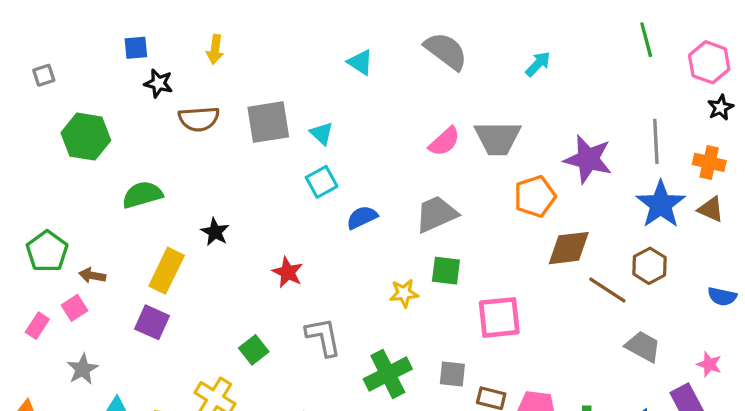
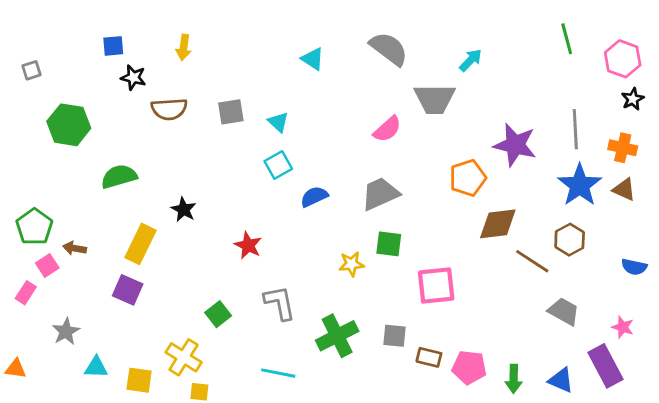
gray square: (268, 122) -> (231, 112), size x0.7
gray trapezoid: (498, 138) -> (435, 99), moved
pink square: (75, 308) -> (47, 265), moved

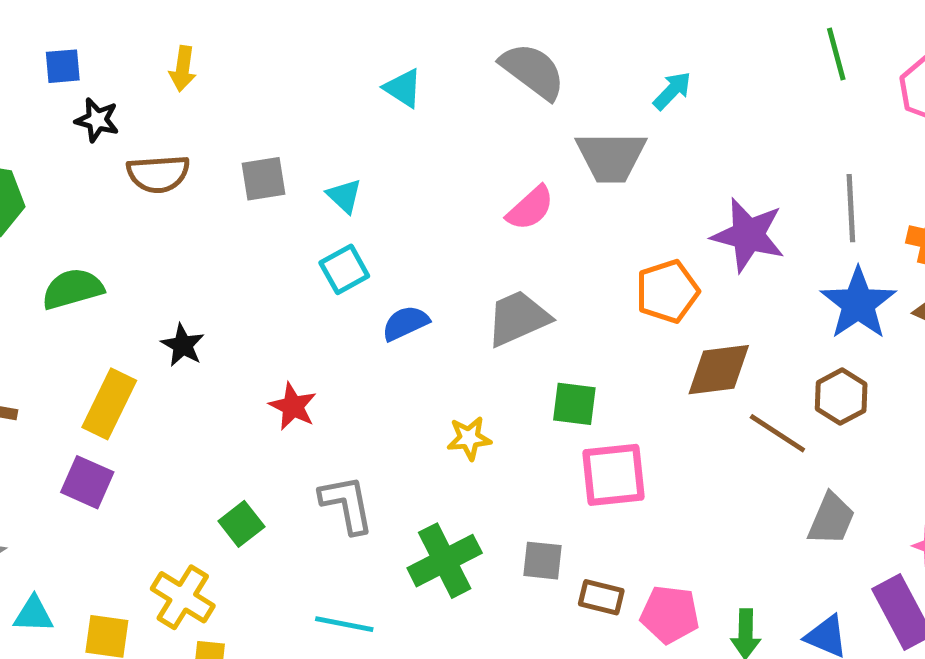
green square: (389, 244) -> (574, 404), moved
gray trapezoid: (564, 311) -> (831, 519), turned 84

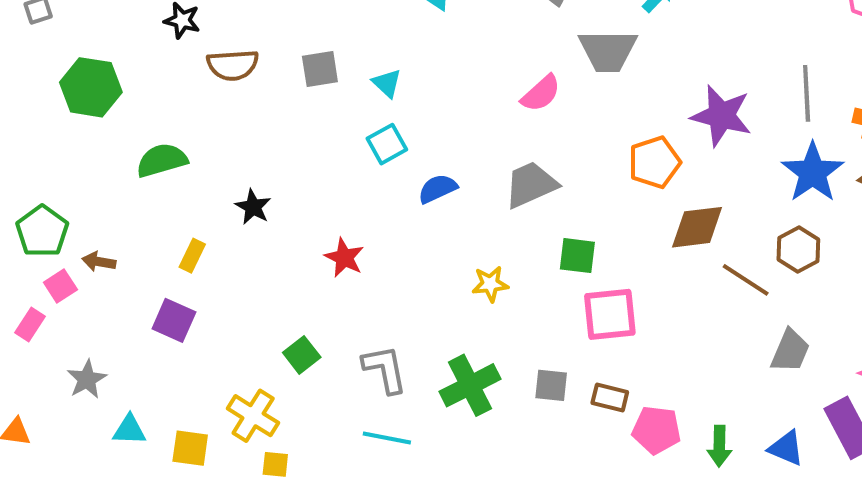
yellow rectangle: (109, 404) -> (192, 256), size x0.6
gray L-shape: (347, 504) -> (385, 369), moved
brown rectangle: (601, 597) -> (610, 397), moved

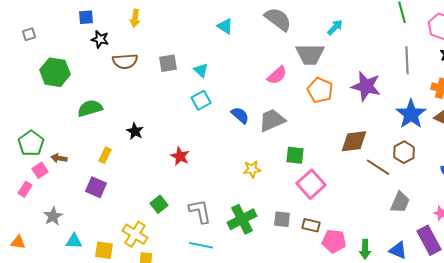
gray line: (807, 93) -> (407, 60), moved
orange pentagon: (654, 162) -> (320, 90), moved, turned -30
blue semicircle: (438, 189) -> (240, 115), moved, turned 66
pink square: (610, 314) -> (311, 184), turned -36

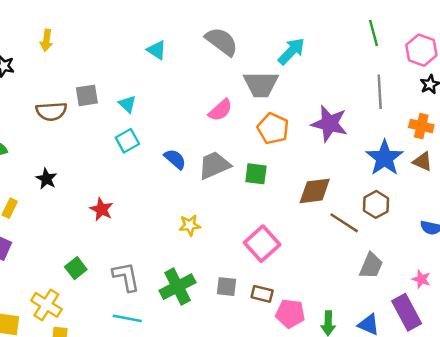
cyan arrow: (335, 27) -> (291, 51), size x1.4
brown semicircle: (125, 61) -> (51, 111), moved
green square: (295, 155) -> (256, 174), moved

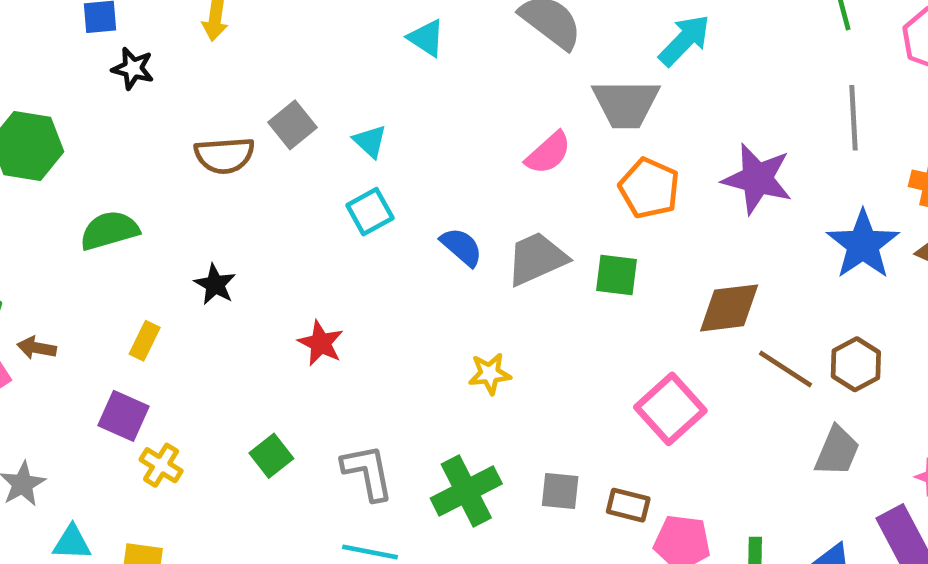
gray square: (87, 95) -> (293, 125), turned -30
brown hexagon: (376, 204) -> (856, 364), moved
pink square: (262, 244) -> (670, 409), moved
yellow cross: (46, 305) -> (161, 465), moved, size x0.7

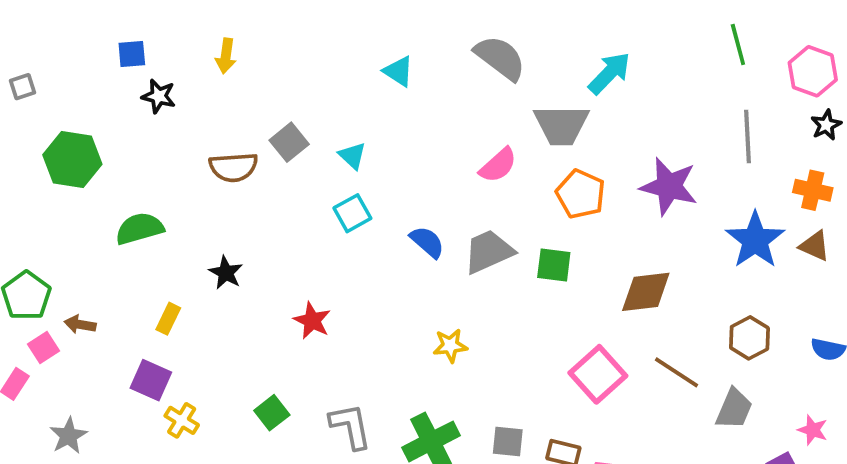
brown line: (785, 369) -> (677, 372), moved

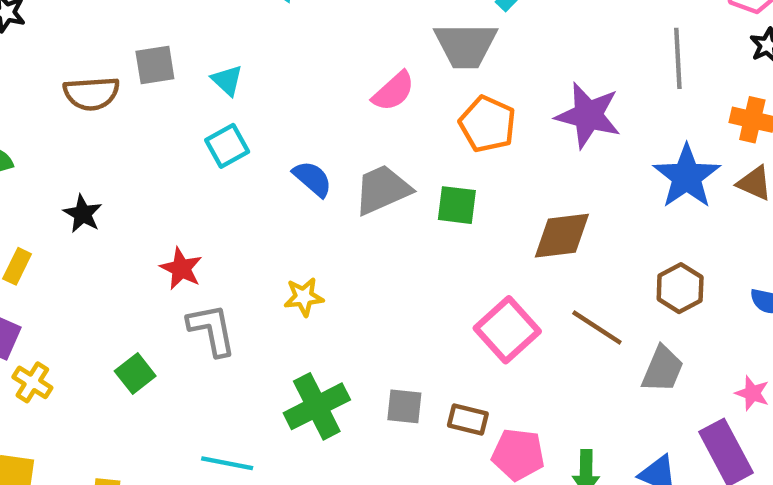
gray square: (289, 142) -> (155, 65), turned 30
yellow star: (450, 346) -> (304, 297), moved
gray L-shape: (350, 426) -> (212, 330), moved

